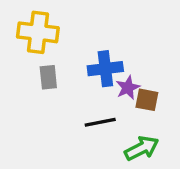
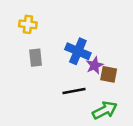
yellow cross: (38, 32) -> (28, 24), size x0.6
blue cross: (105, 69) -> (78, 51), turned 30

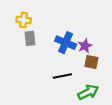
gray rectangle: (36, 58) -> (30, 38), moved
purple star: (95, 65) -> (85, 46), moved

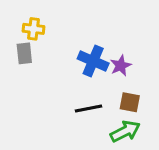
gray rectangle: (30, 38) -> (24, 53), moved
brown square: (91, 62) -> (130, 102), moved

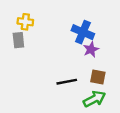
blue cross: (93, 61) -> (83, 32), moved

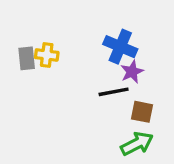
yellow cross: (25, 22) -> (47, 55), moved
black line: (67, 82) -> (114, 92), moved

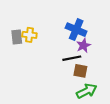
brown square: (142, 112) -> (80, 71), moved

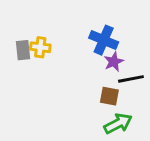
black line: (72, 58) -> (131, 79), moved

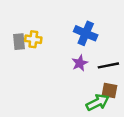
purple star: (114, 62) -> (80, 63), moved
brown square: (109, 96) -> (110, 90), moved

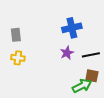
blue cross: (86, 33) -> (72, 28), turned -36
yellow cross: (33, 39) -> (18, 58), moved

